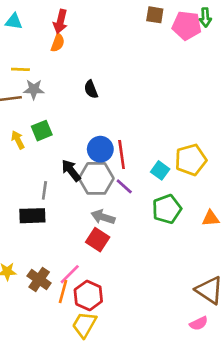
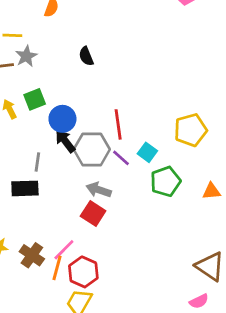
gray star: (34, 89) -> (26, 56), turned -30
blue circle: (100, 149) -> (62, 119), moved
cyan square: (160, 170) -> (147, 152), moved

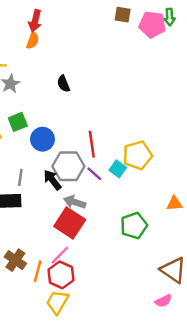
yellow pentagon: (191, 130) -> (137, 155), moved
black arrow: (65, 141) -> (52, 180), moved
green pentagon: (165, 181) -> (134, 226), moved
red square: (93, 214) -> (70, 223), size x1.4
pink line: (64, 250) -> (60, 255), moved

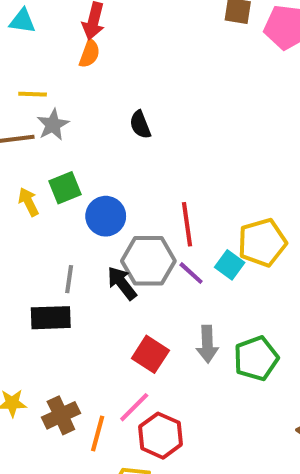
gray arrow: (75, 202) -> (207, 344), moved, turned -110
red square: (70, 223) -> (150, 354), size x0.7
brown cross: (15, 260) -> (61, 415), turned 30
red hexagon: (61, 275) -> (161, 436), moved

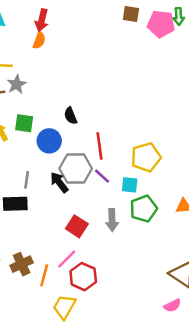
black semicircle: (140, 125) -> (71, 116), moved
green square: (65, 188) -> (24, 123), turned 30
cyan square: (230, 265) -> (130, 185), moved, turned -30
green pentagon: (256, 358) -> (143, 209), moved

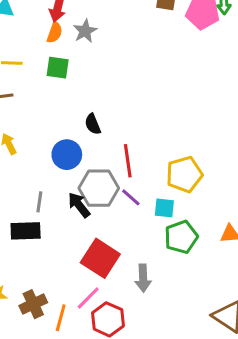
gray star: (17, 84) -> (85, 31), moved
green square: (24, 123) -> (58, 68), moved
gray arrow: (112, 220) -> (143, 278), moved
red square: (77, 226) -> (100, 258), size x1.4

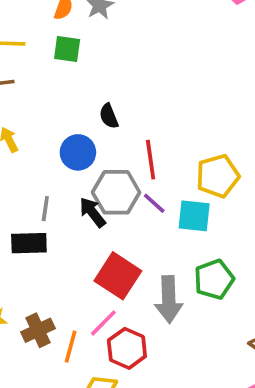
cyan square: (164, 208) -> (194, 216), size x1.4
green pentagon: (181, 237) -> (214, 279), moved
gray arrow: (143, 278) -> (169, 299), size x1.4

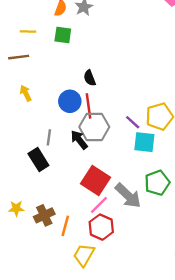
red line: (151, 160) -> (88, 106), moved
purple line: (154, 203) -> (133, 122), moved
black rectangle: (29, 243) -> (38, 160), turned 60
gray arrow: (169, 299) -> (128, 196), turned -44
pink line: (103, 323) -> (99, 205), moved

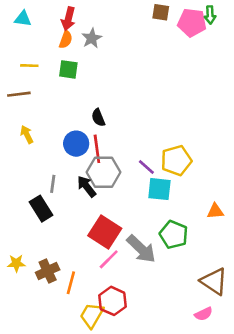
green pentagon: (157, 183) -> (174, 235), turned -30
red hexagon: (101, 227) -> (113, 301), moved

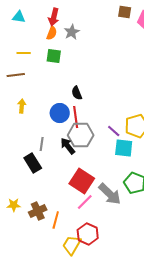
yellow arrow: (27, 134) -> (22, 106), turned 32

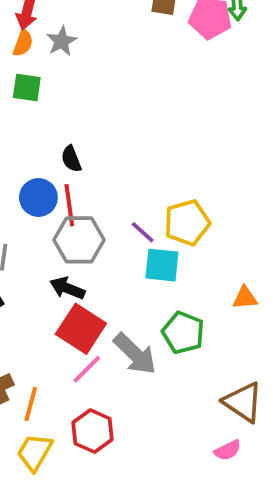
black arrow: (68, 146) -> (67, 288), moved, turned -30
yellow trapezoid: (72, 245) -> (35, 452), moved

